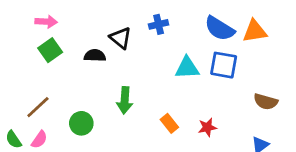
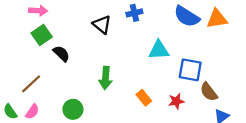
black semicircle: (95, 56) -> (61, 54), moved, turned 42
blue square: (224, 65) -> (190, 70), moved
brown semicircle: (266, 102) -> (209, 92), moved, turned 36
green circle: (81, 123) -> (73, 109), moved

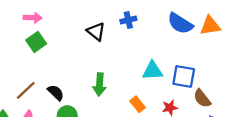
cyan triangle: (159, 50) -> (153, 71), moved
black semicircle: (61, 54) -> (56, 93), moved

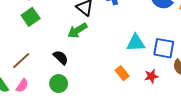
green arrow: (100, 85) -> (77, 30), moved, turned 54
black semicircle: (56, 93) -> (61, 58), moved

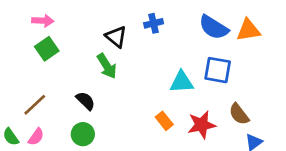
green arrow: (77, 30) -> (107, 66), turned -90
blue square: (164, 48) -> (218, 70), moved
red star: (151, 76) -> (202, 125), size x1.5

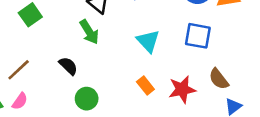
cyan triangle: (182, 82) -> (148, 41), moved, turned 50
green circle: (83, 134) -> (87, 99), moved

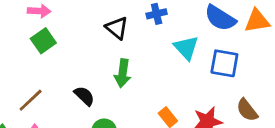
green arrow: (89, 32) -> (123, 73), moved, turned 40
cyan triangle: (148, 41) -> (186, 48), moved

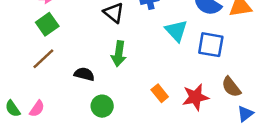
black semicircle: (84, 96) -> (84, 74), turned -30
brown line: (31, 100) -> (43, 59), moved

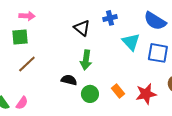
green square: (47, 24) -> (20, 37), moved, turned 30
black semicircle: (84, 74) -> (69, 80), moved
green circle: (102, 106) -> (90, 94), moved

